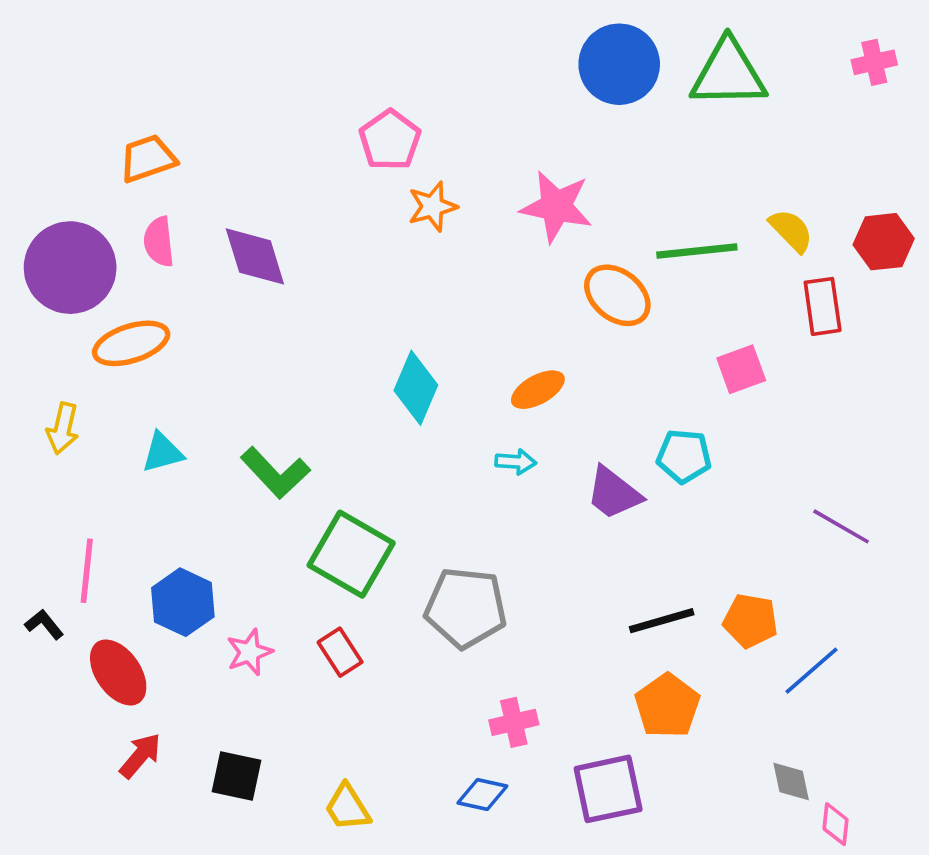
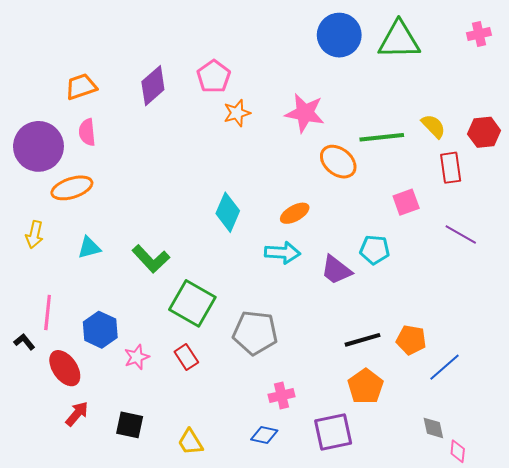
purple diamond: (255, 256) -> (153, 86), moved, turned 66
cyan arrow: (516, 462) -> (283, 253), size x1.6
purple line: (841, 526) -> (461, 235), moved

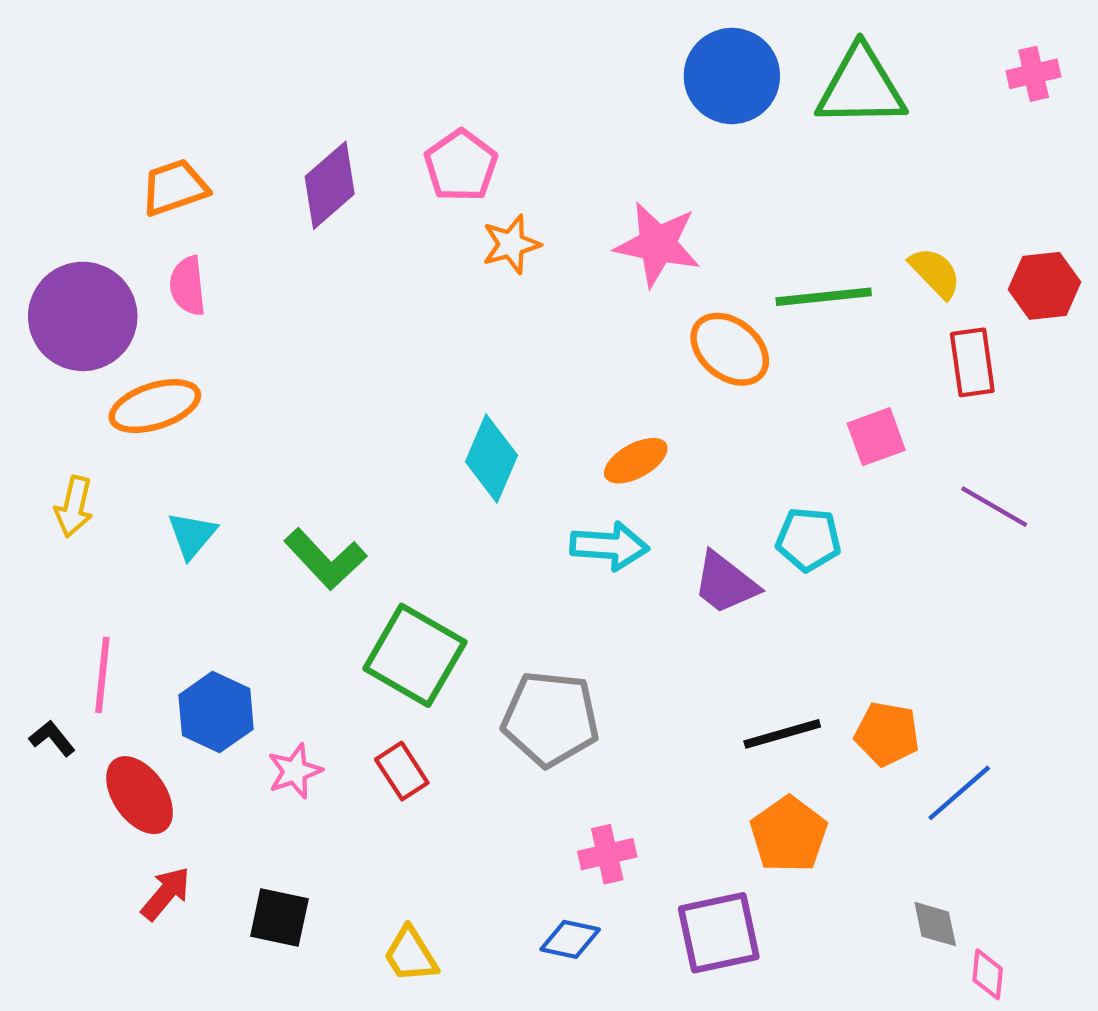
cyan triangle: (89, 248) -> (192, 535), turned -35

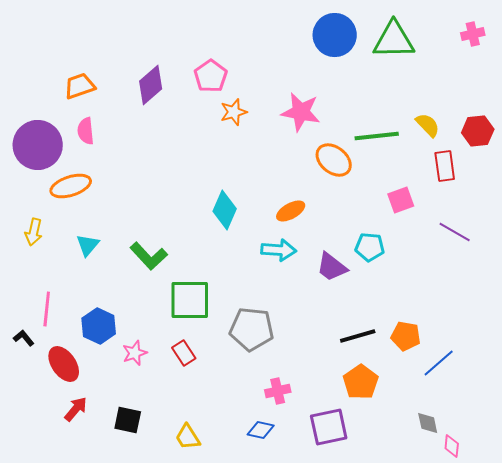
green square: (415, 655) -> (190, 300), turned -30

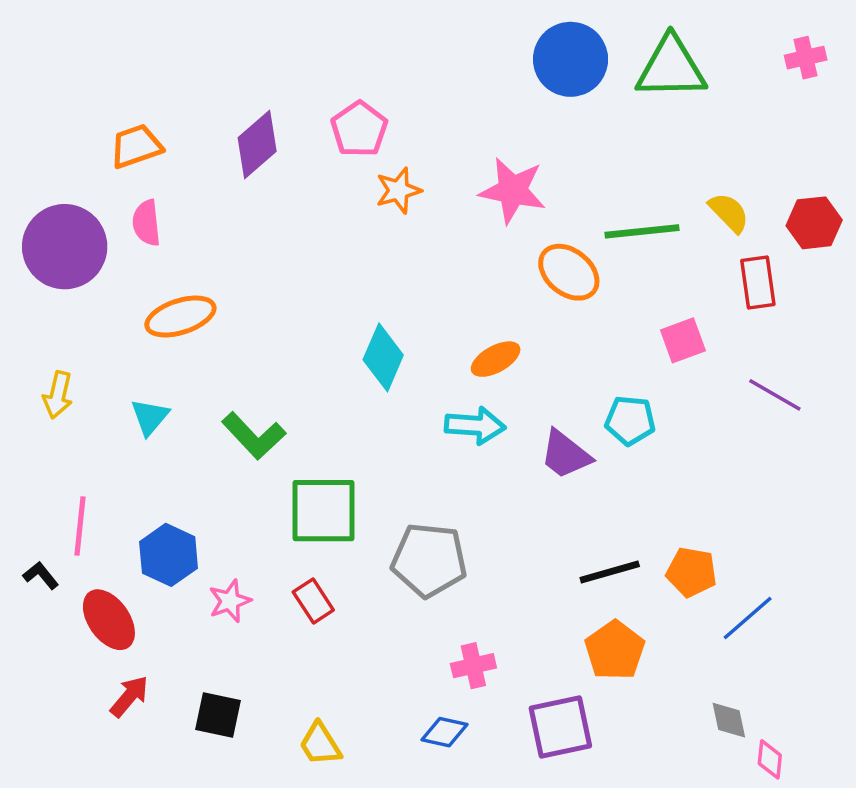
orange ellipse: (71, 186) -> (180, 316), moved

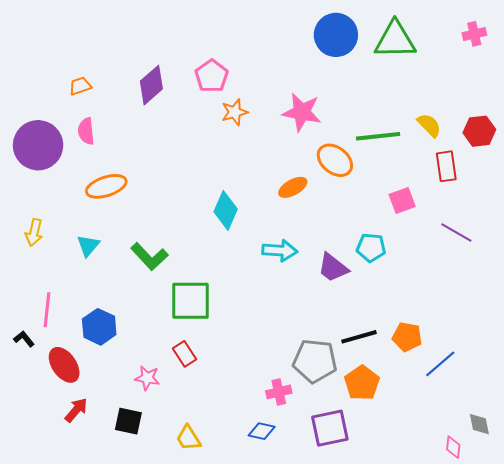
orange trapezoid: (136, 146) -> (80, 86), size x0.7
orange ellipse: (496, 359) -> (293, 187), moved
gray pentagon: (429, 560) -> (315, 361), moved
pink star: (230, 601) -> (147, 378), moved, turned 30
gray diamond: (729, 720) -> (479, 424), moved

